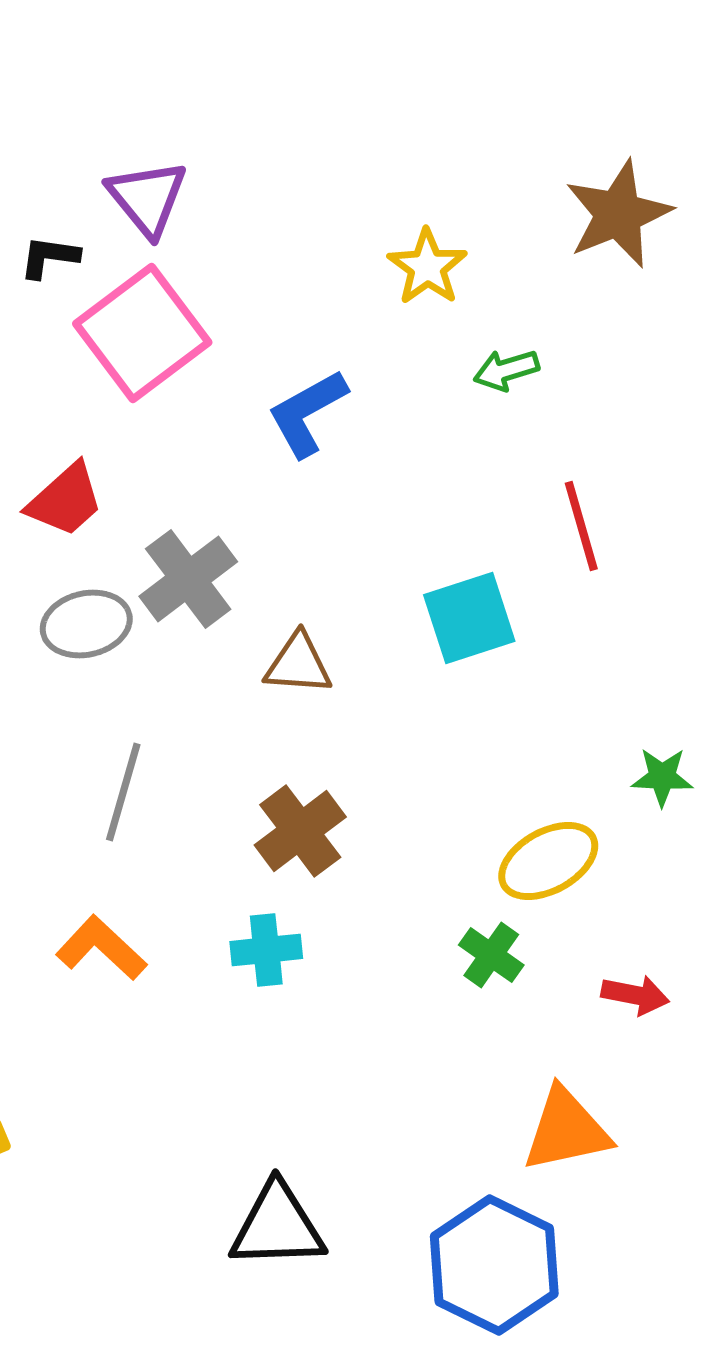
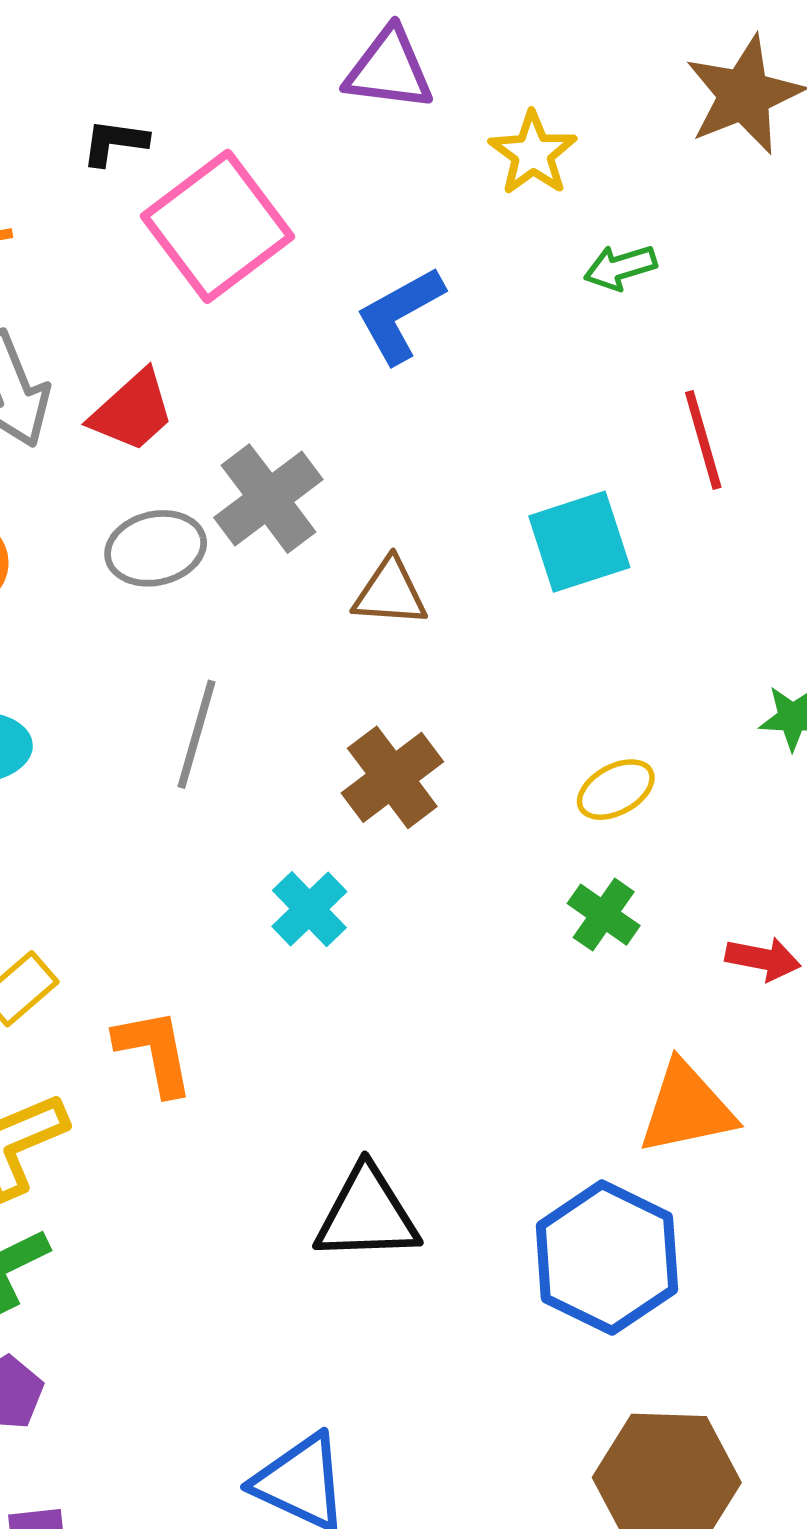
purple triangle: (147, 198) -> (389, 69), moved, turned -44
yellow ellipse: (548, 861) -> (616, 790), moved, size x0.7
orange L-shape: (101, 948) -> (154, 1052), moved, turned 36
cyan cross: (266, 950) -> (309, 909), moved, turned -38

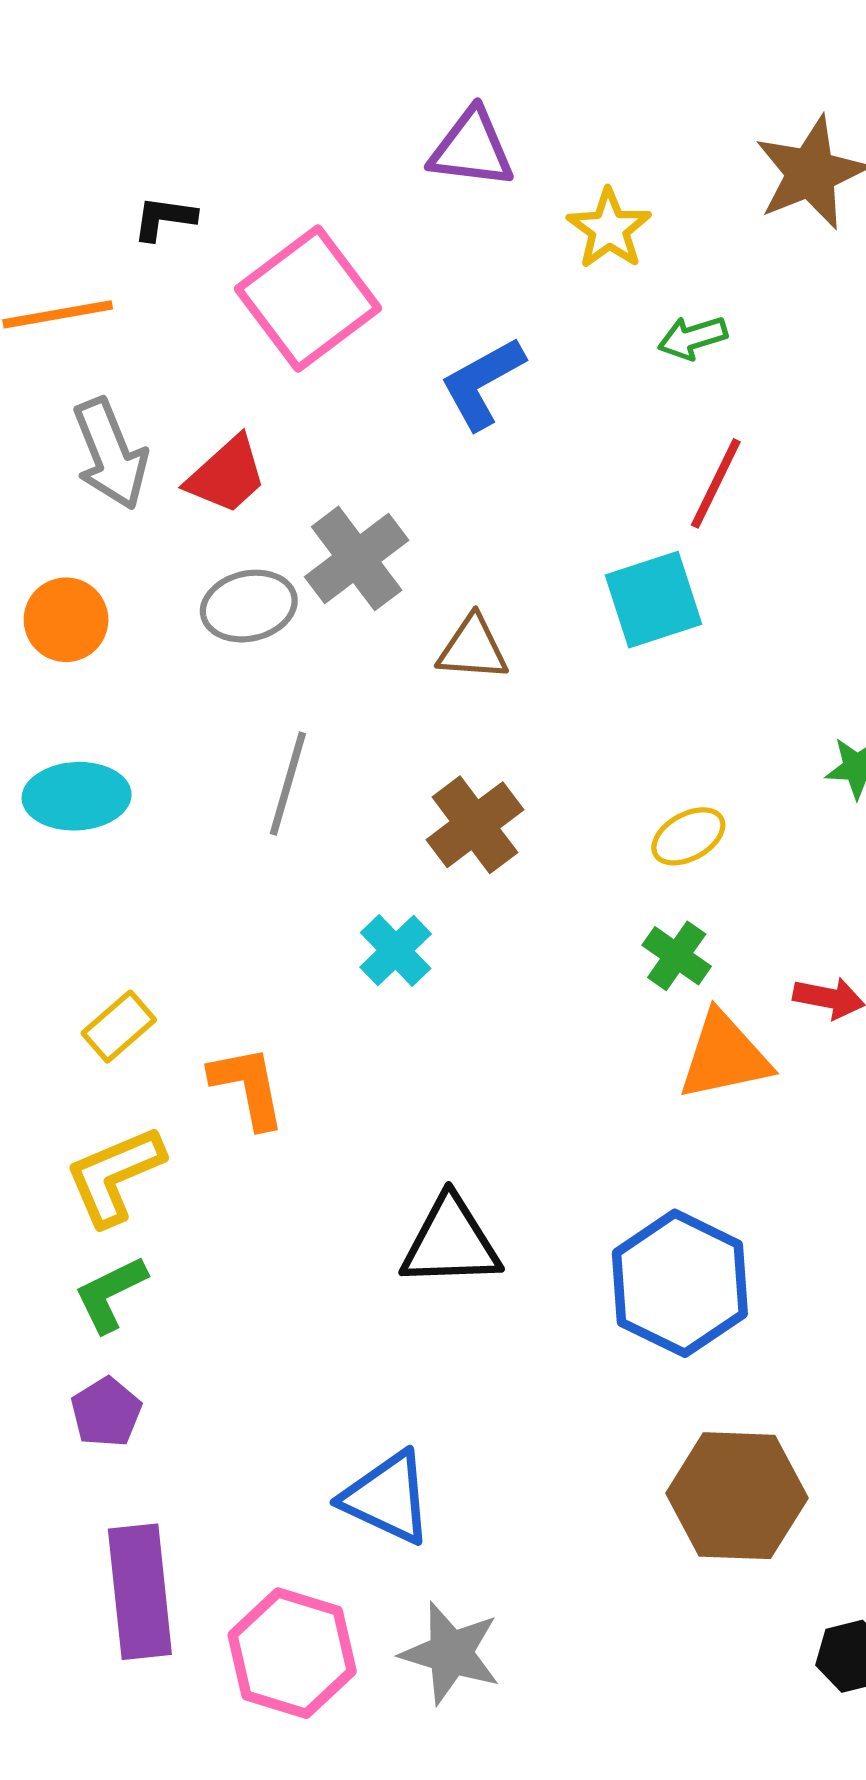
black L-shape: (115, 142) -> (164, 218), moved
red line: (703, 440) -> (716, 483), moved, turned 42
orange triangle: (687, 1108) -> (724, 1056), moved

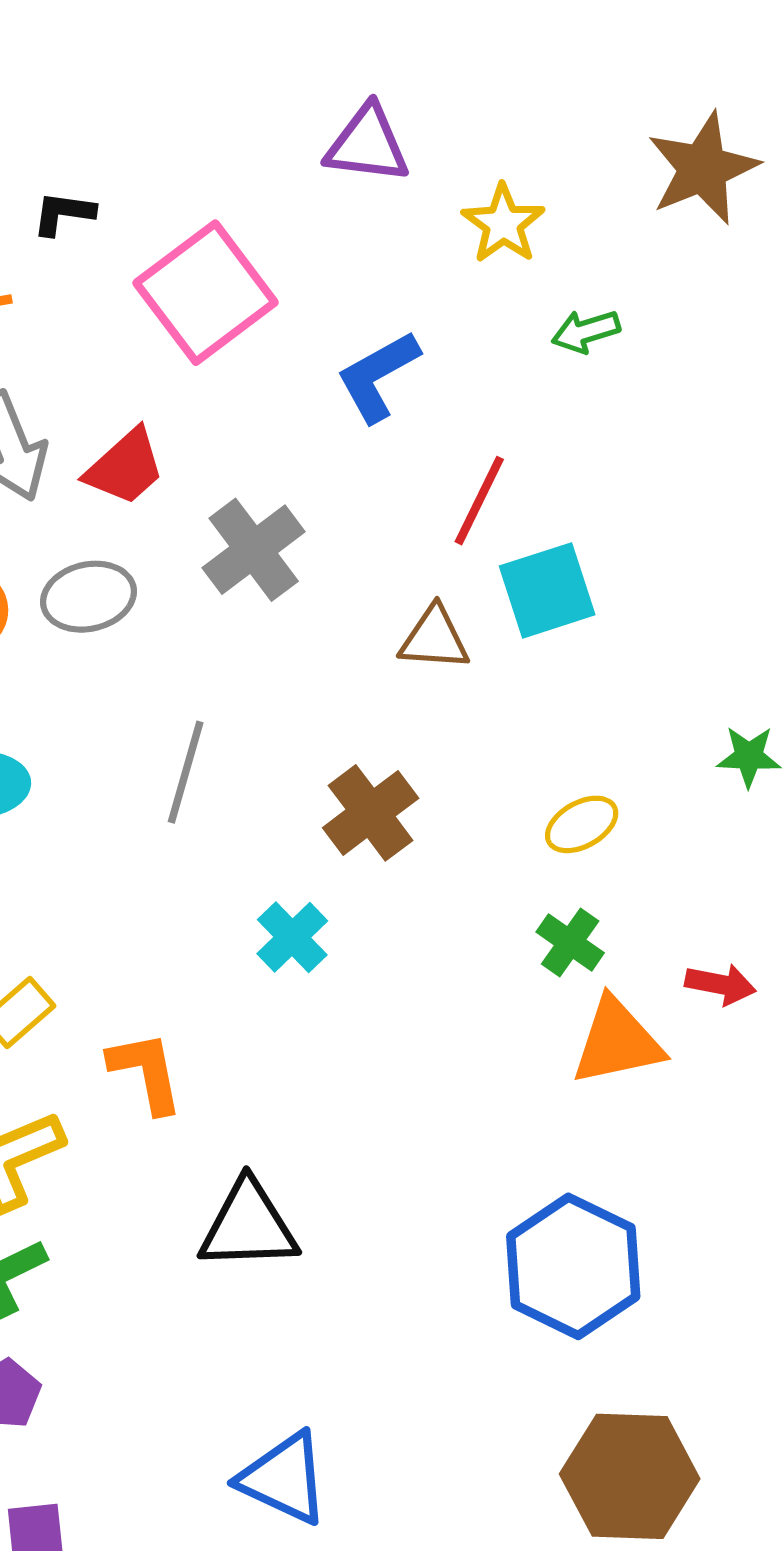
red line: (716, 483) -> (479, 501), moved
gray ellipse: (249, 606) -> (89, 597), moved
brown triangle: (473, 648) -> (434, 638), moved
black triangle: (451, 1242) -> (248, 1226), moved

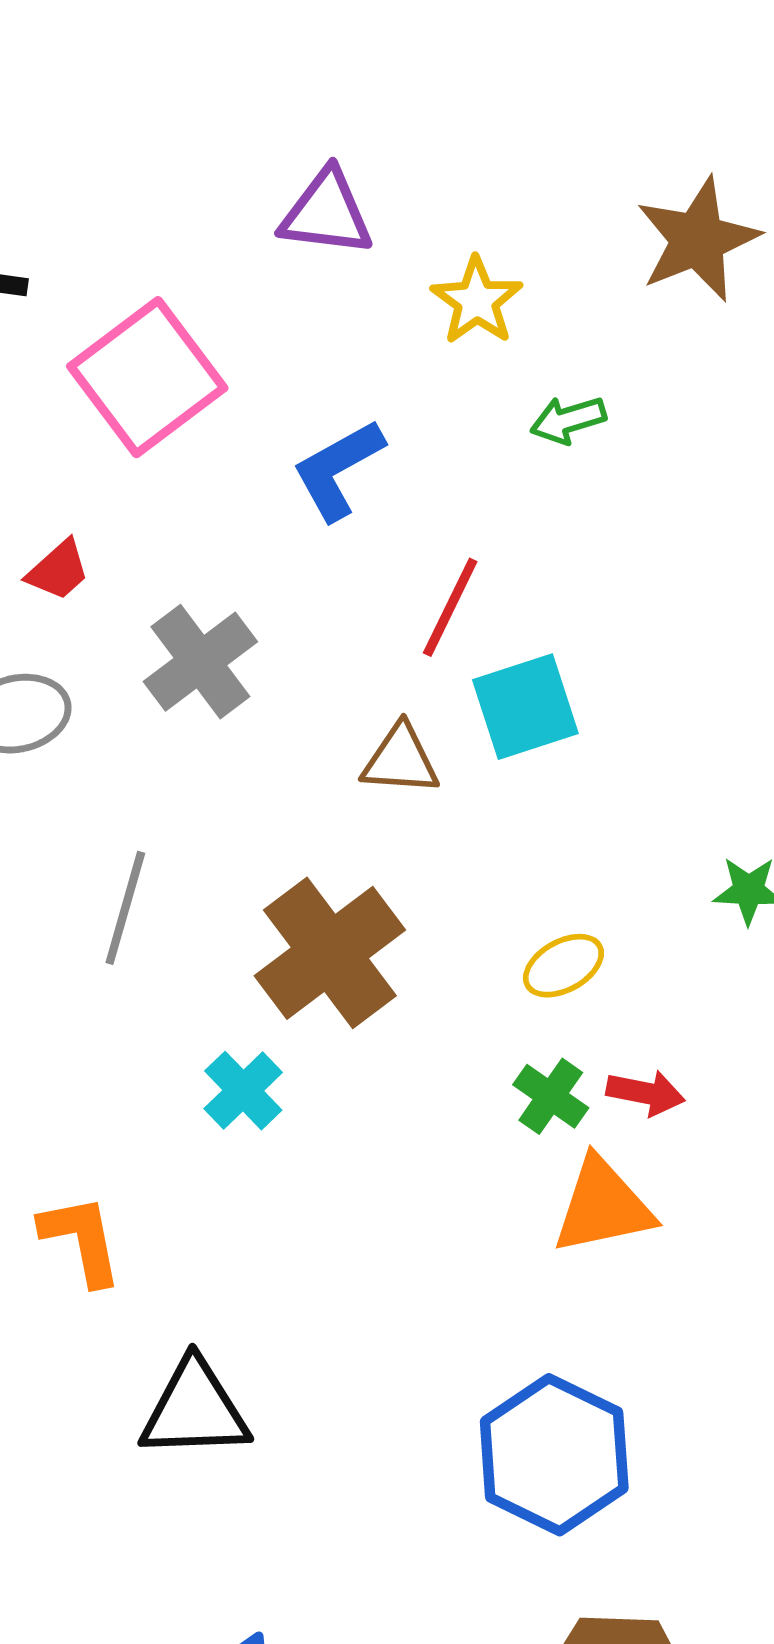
red trapezoid: (125, 467) -> (58, 570), size x0.7
brown cross: (371, 813) -> (330, 953), size x1.4
red arrow: (721, 984) -> (646, 1093), moved

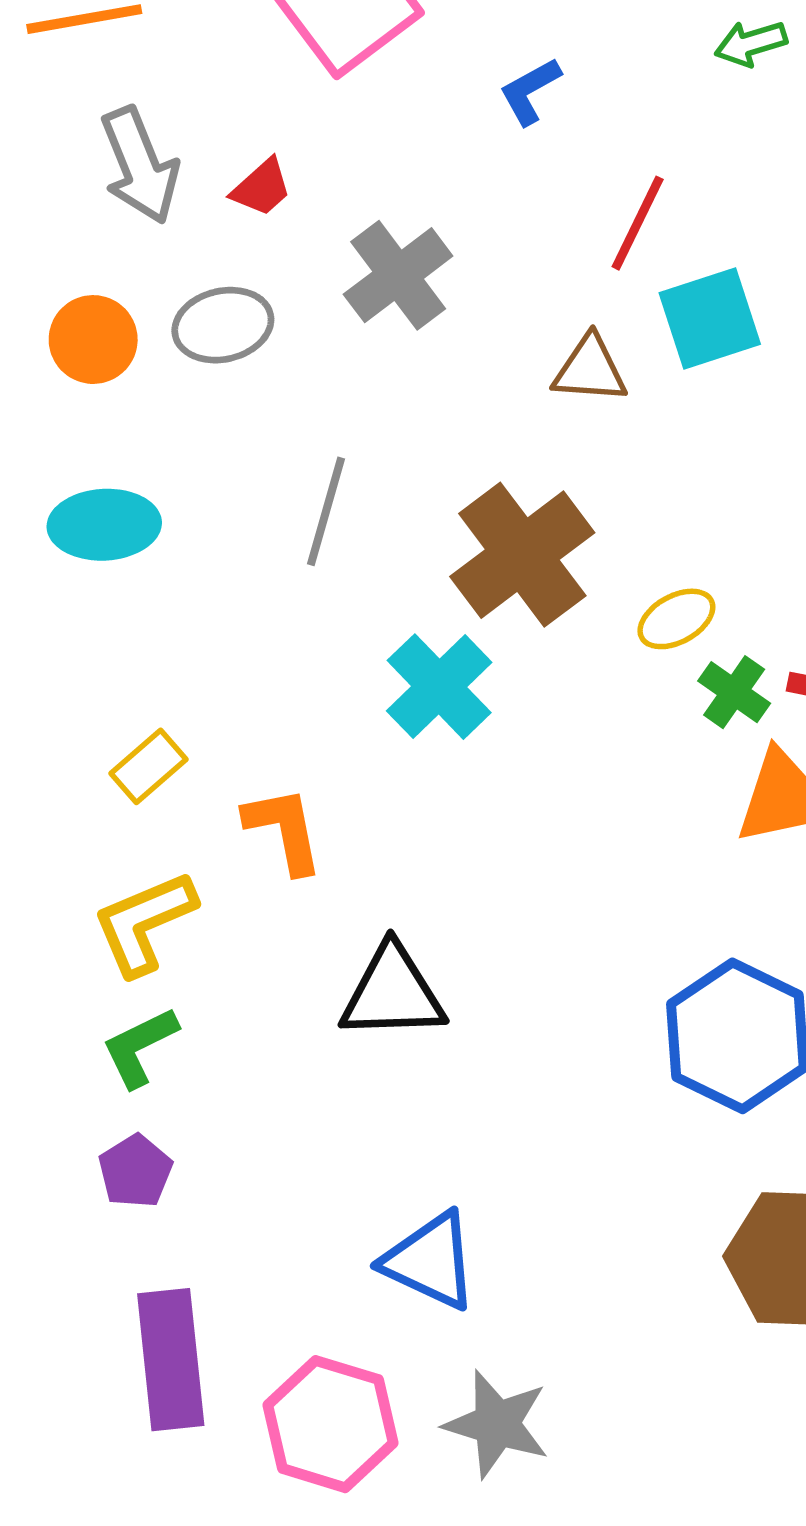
blue L-shape: (338, 470) -> (530, 91), size x0.7
yellow ellipse: (563, 966) -> (676, 619), moved
cyan cross: (243, 1091) -> (439, 687), size x1.4

